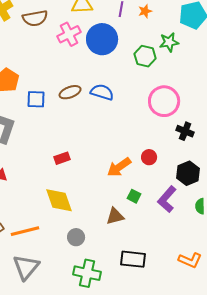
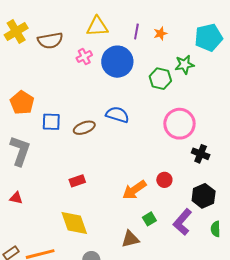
pink cross: (69, 34) -> (84, 57), size x0.7
brown ellipse: (70, 92) -> (84, 128), moved
green square: (134, 196) -> (149, 219), turned 32

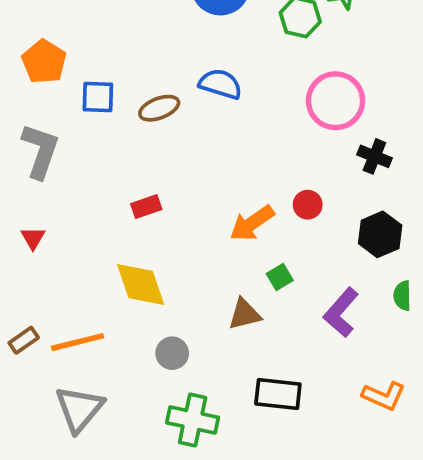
red triangle: (16, 198) -> (33, 238), turned 48
purple L-shape: (183, 222) -> (341, 312), moved

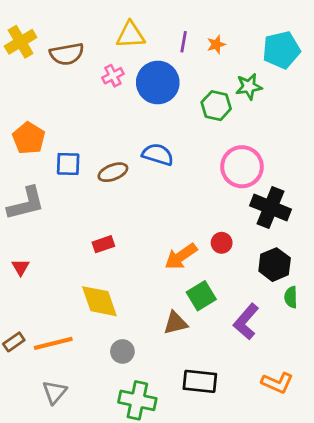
gray L-shape: (40, 151) -> (26, 203), turned 57
black cross: (374, 156) -> (271, 207), size x1.6
green square: (280, 277) -> (201, 296), size x1.5
green semicircle: (402, 296) -> (291, 297), moved
gray triangle: (79, 409) -> (55, 392), size x0.7

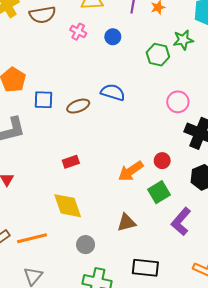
pink cross: (113, 76) -> (78, 32), turned -35
blue circle: (158, 83) -> (113, 37), size x0.5
pink circle: (242, 167) -> (178, 102), size x0.7
green square: (201, 296) -> (159, 192), moved

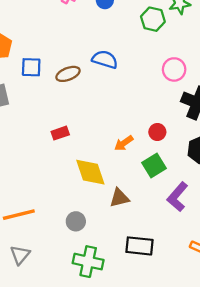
orange arrow: (131, 171) -> (124, 143), size x0.7
yellow diamond: (68, 206) -> (90, 172), moved

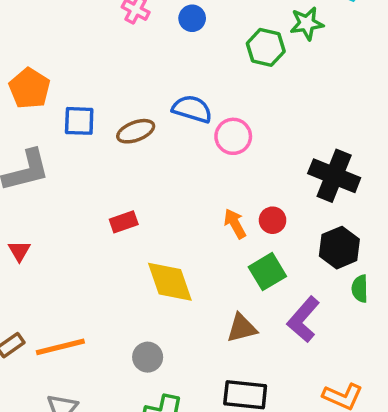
pink circle: (174, 69) -> (233, 136), moved
orange arrow: (124, 143) -> (235, 224), moved, turned 96
brown triangle: (119, 198) -> (242, 328), moved

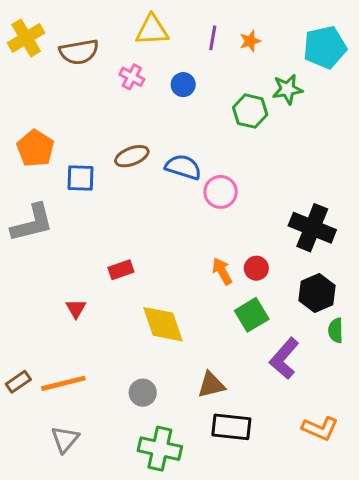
brown ellipse: (136, 131) -> (132, 156), moved
red triangle: (19, 251) -> (76, 309), moved
brown triangle: (242, 328) -> (211, 385), moved

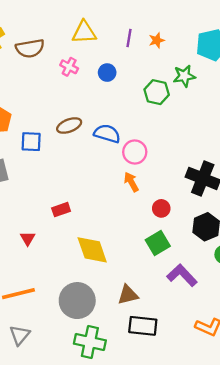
orange arrow: (222, 271) -> (131, 182), moved
purple L-shape: (284, 358) -> (182, 275), turned 96
gray circle: (143, 393) -> (77, 301), size x1.8

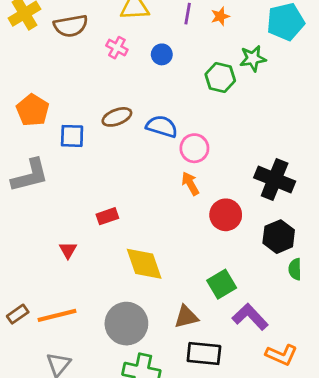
red circle: (161, 208) -> (226, 215), size x1.5
green square: (158, 243) -> (222, 284), moved
purple L-shape: (182, 275) -> (250, 317), moved

